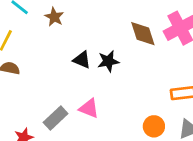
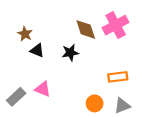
brown star: (54, 17) -> (25, 34), moved
black star: (108, 61) -> (70, 53), moved

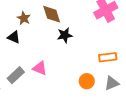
brown diamond: (86, 29) -> (52, 14), moved
black triangle: (37, 50) -> (14, 37), moved

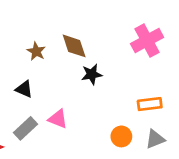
black triangle: (14, 37) -> (24, 89), moved

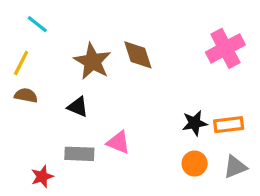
brown star: (36, 51) -> (92, 61), size x1.6
black star: (92, 74) -> (195, 123), moved
gray rectangle: (25, 128) -> (79, 154), turned 45

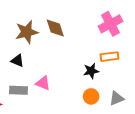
brown star: (92, 61) -> (27, 32), turned 30
orange rectangle: (229, 125) -> (109, 57), moved

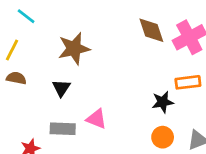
brown diamond: (55, 28) -> (151, 30), moved
black triangle: (18, 61) -> (61, 88), turned 40

